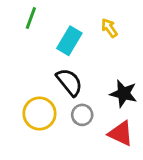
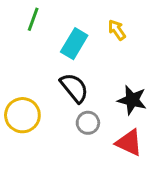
yellow circle: (39, 113) -> (22, 115), moved

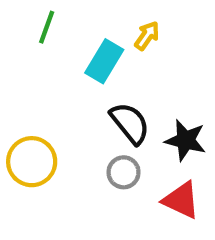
yellow arrow: (117, 30) -> (147, 36), moved, turned 70
black semicircle: (74, 88) -> (130, 123), moved

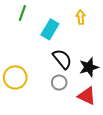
yellow arrow: (147, 36) -> (81, 17), moved, turned -40
black star: (185, 140) -> (89, 67), turned -30

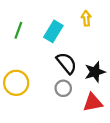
green line: (22, 13) -> (18, 30), moved
red triangle: (87, 96) -> (93, 103), turned -36

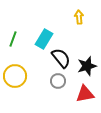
green line: (18, 30) -> (13, 39), moved
cyan rectangle: (53, 31) -> (44, 39), moved

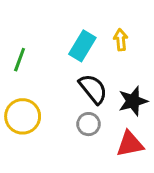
yellow arrow: (79, 17) -> (121, 40), moved
cyan rectangle: (44, 39) -> (82, 46), moved

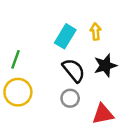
green line: (20, 60) -> (15, 59), moved
black star: (133, 101) -> (105, 65), moved

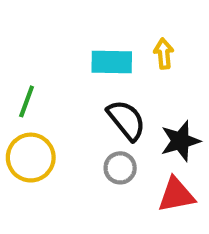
cyan rectangle: (65, 36) -> (112, 62), turned 60
black star: (105, 65) -> (180, 141), moved

